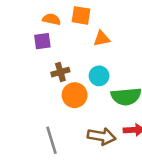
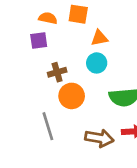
cyan circle: (99, 76) -> (97, 63), moved
gray line: (51, 140) -> (48, 126), moved

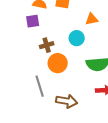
orange triangle: (99, 38) -> (92, 19), moved
brown arrow: (99, 138) -> (67, 101), moved

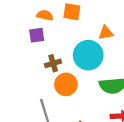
cyan circle: (77, 38) -> (88, 55), size x1.6

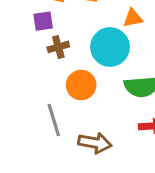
brown cross: (53, 63) -> (58, 47), moved

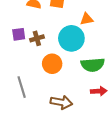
purple square: (43, 21) -> (19, 34), moved
gray line: (54, 120) -> (22, 87), moved

